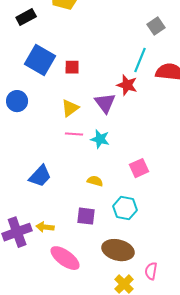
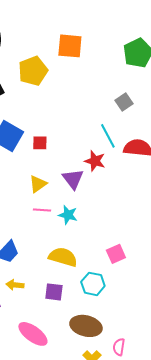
cyan line: (140, 60) -> (108, 136), turned -50
pink square: (139, 168) -> (116, 254), moved
yellow semicircle: (95, 181) -> (63, 257), size x1.8
yellow arrow: (45, 227) -> (15, 285), moved

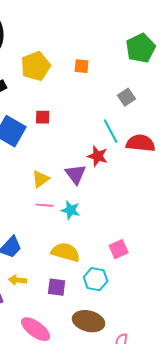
orange square: (70, 46) -> (82, 66), moved, size x0.6
red square: (40, 143) -> (43, 117), moved

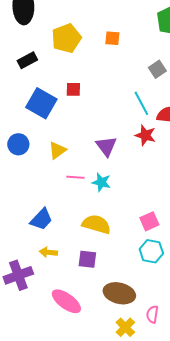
red star: (98, 156) -> (145, 135), moved
yellow triangle: (41, 179) -> (57, 150), moved
cyan hexagon: (96, 279) -> (151, 251), moved

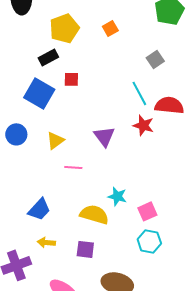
orange square: (112, 38) -> (110, 28), turned -35
black rectangle: (27, 60) -> (48, 57), moved
cyan star: (101, 182) -> (117, 196), moved

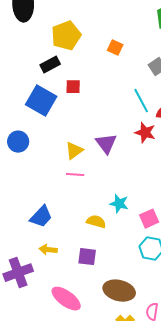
orange square: (110, 28) -> (115, 48), moved, turned -35
yellow triangle: (55, 140) -> (74, 151), moved
yellow semicircle: (94, 214) -> (96, 222), size x0.7

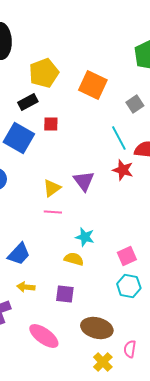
orange square: (115, 48) -> (93, 85), size x1.8
cyan star: (119, 204) -> (85, 237), moved

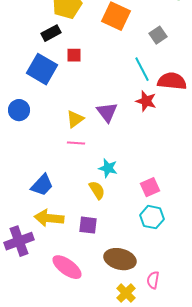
yellow semicircle: (74, 259) -> (97, 190), turned 42
yellow arrow: (26, 287) -> (49, 218), size x1.6

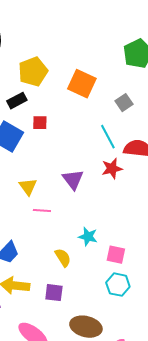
red star: (146, 101) -> (112, 169), turned -30
yellow triangle: (75, 119) -> (28, 187), moved, turned -30
cyan star: (108, 168) -> (88, 237), moved
pink square: (150, 187) -> (116, 255), turned 36

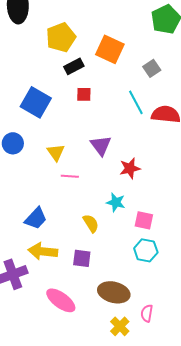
black rectangle: (17, 101) -> (74, 66), moved
red square: (40, 123) -> (84, 94), moved
red star: (112, 169) -> (130, 168), moved

